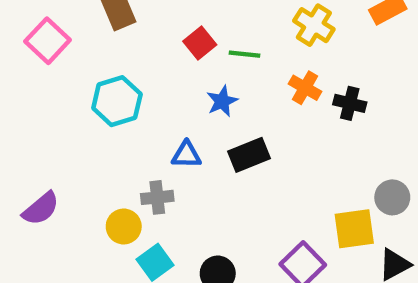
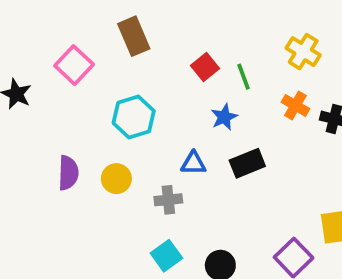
green line: (245, 54) -> (243, 77), turned 64
purple semicircle: (41, 209) -> (68, 173), moved, turned -48
yellow circle: (124, 226) -> (116, 179), moved

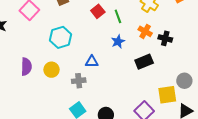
blue star: (224, 117) -> (118, 41), moved
black rectangle: (247, 163) -> (144, 62), moved

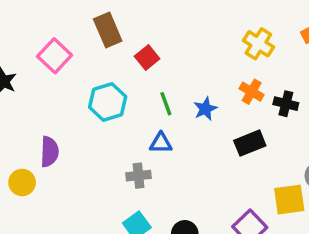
red square: (98, 11) -> (147, 57), moved
green line: (118, 16) -> (166, 104), moved
yellow circle: (52, 70) -> (22, 182), moved

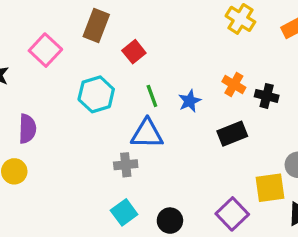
brown rectangle: (108, 30) -> (96, 25), turned 44
yellow cross: (258, 44) -> (240, 19), moved
blue triangle: (161, 143) -> (147, 134), size x1.5
purple semicircle: (49, 152) -> (27, 129), moved

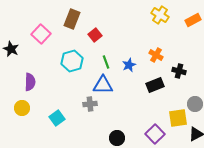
black cross: (267, 96) -> (179, 71), moved
cyan square: (124, 212) -> (57, 118), moved

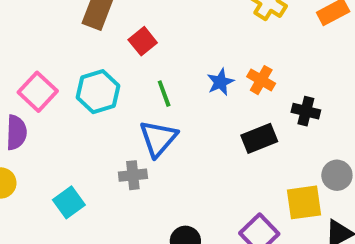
pink square: (41, 34) -> (38, 92), moved
blue star: (129, 65) -> (220, 82), moved
blue triangle: (103, 85) -> (158, 138), turned -50

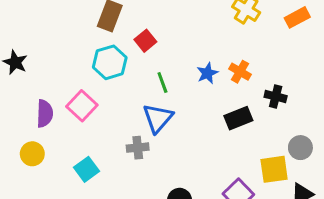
pink square: (38, 92) -> (82, 106), moved
cyan hexagon: (98, 92) -> (110, 62), moved

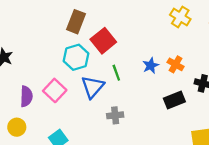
red square: (145, 41) -> (103, 41), size x1.5
blue triangle: (158, 118) -> (93, 87), moved
gray cross: (138, 148) -> (115, 115), moved

